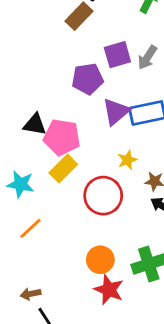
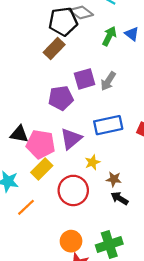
purple triangle: (116, 112) -> (71, 139), moved
orange line: (31, 228) -> (26, 207), moved

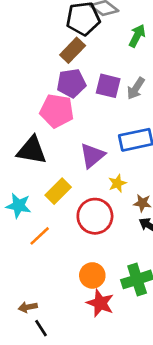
purple square: (85, 79) -> (108, 86), turned 30
purple pentagon: (61, 98) -> (71, 83), moved
black triangle: (19, 134) -> (32, 150), size x1.4
pink pentagon: (41, 144) -> (57, 111), moved

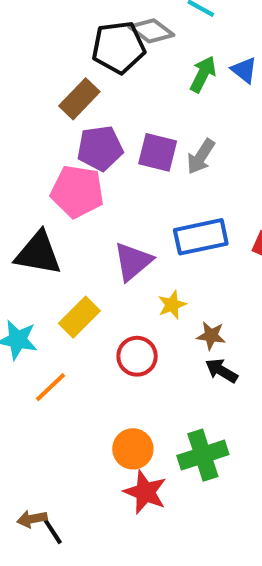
brown rectangle: (73, 50) -> (79, 99), moved
red circle: (95, 216) -> (137, 356), size x0.7
brown arrow: (28, 307) -> (32, 519), moved

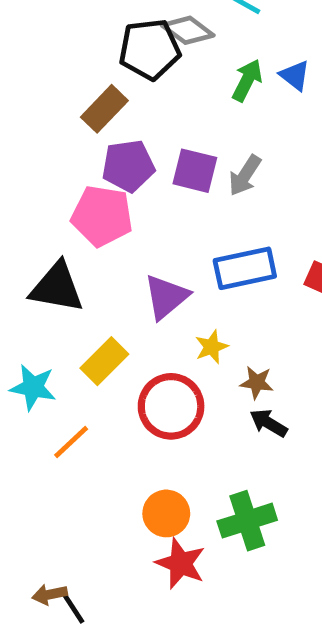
red circle: (137, 356) -> (171, 406), size x1.4

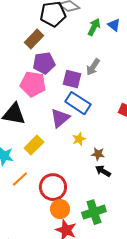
purple square: (195, 171) -> (72, 79), moved
blue rectangle: (245, 268) -> (78, 103), moved, turned 45
red circle: (171, 406) -> (53, 187), moved

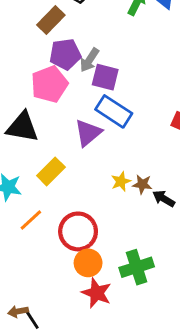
gray arrow: (93, 67) -> (89, 60), moved
pink pentagon: (33, 84) -> (49, 84), turned -30
yellow star: (79, 139) -> (121, 181), moved
black arrow: (103, 171) -> (164, 199), moved

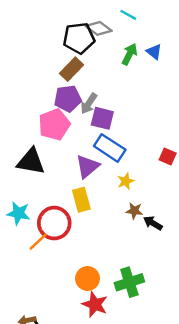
brown rectangle: (51, 20) -> (71, 69), moved
yellow rectangle: (51, 171) -> (81, 200), moved, turned -60
yellow star: (121, 181) -> (126, 181), moved
red circle: (78, 231) -> (54, 223), moved

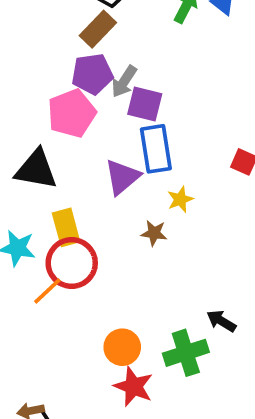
blue rectangle: (110, 148) -> (156, 149), turned 48
yellow rectangle: (81, 200) -> (66, 227), moved
brown star: (134, 211) -> (154, 233), moved
black arrow: (153, 223) -> (221, 321), moved

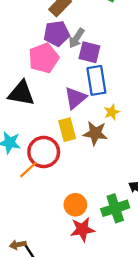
yellow rectangle: (66, 227) -> (67, 130), moved
brown star: (154, 233) -> (95, 133), size x1.5
red star: (133, 386) -> (82, 229), turned -30

